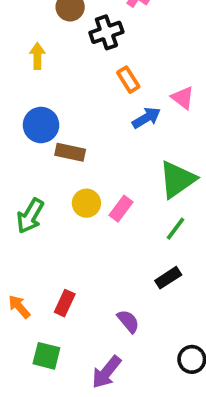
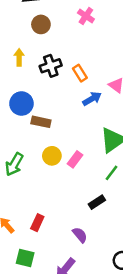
black cross: (106, 32) -> (51, 66), moved
black rectangle: (168, 278) -> (97, 202), moved

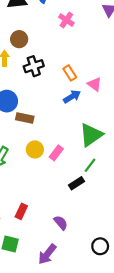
brown circle: (41, 24) -> (19, 39), moved
orange rectangle: (80, 73) -> (70, 73), moved
black rectangle: (97, 202) -> (77, 183), moved

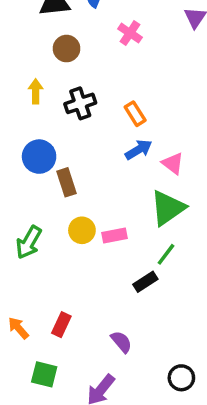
brown circle: (19, 39) -> (67, 49), moved
pink triangle: (95, 84) -> (173, 163), moved
brown rectangle: (25, 118) -> (67, 182), turned 60
pink rectangle: (56, 153) -> (115, 235), turned 42

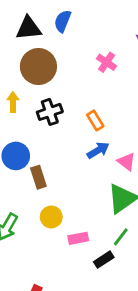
pink cross: (130, 33) -> (107, 62), moved
brown circle: (67, 49) -> (38, 66), size x1.6
pink rectangle: (115, 235) -> (78, 238), moved

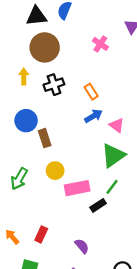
pink rectangle: (78, 238) -> (77, 188), size x1.5

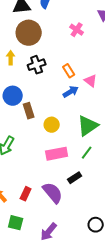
pink triangle: (117, 125) -> (91, 81), moved
yellow circle: (55, 171) -> (52, 125), moved
black rectangle: (98, 205) -> (75, 178), moved
purple semicircle: (82, 246) -> (53, 193), moved, size x1.6

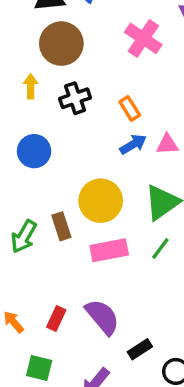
pink cross: (77, 30) -> (143, 38), size x1.5
pink triangle: (91, 81) -> (167, 144), moved, turned -40
brown rectangle: (29, 111) -> (61, 226), moved
yellow circle: (52, 125) -> (101, 201), size x1.6
black rectangle: (75, 178) -> (140, 349), moved

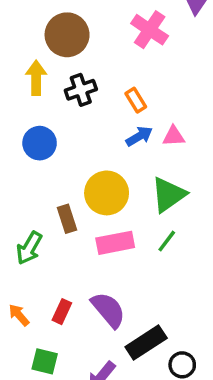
yellow arrow: (31, 86) -> (36, 78), size x1.4
green arrow: (24, 237) -> (29, 248), moved
black rectangle: (140, 349) -> (146, 343), size x1.6

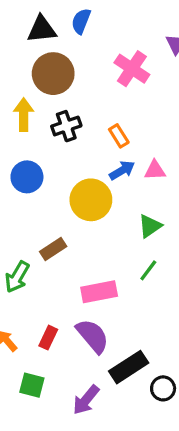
yellow circle: (107, 193) -> (91, 200), moved
green triangle: (168, 195) -> (150, 226), size x0.7
brown rectangle: (67, 219) -> (53, 249), turned 75
pink rectangle: (115, 243) -> (99, 292), moved

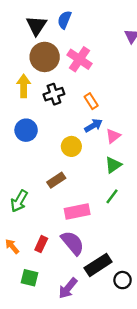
black triangle: (42, 29) -> (36, 26), turned -50
pink cross: (132, 69) -> (79, 59), moved
pink triangle: (155, 170) -> (113, 136), moved, turned -35
yellow circle: (91, 200) -> (71, 146), size x0.7
brown rectangle: (53, 249) -> (56, 180), moved

